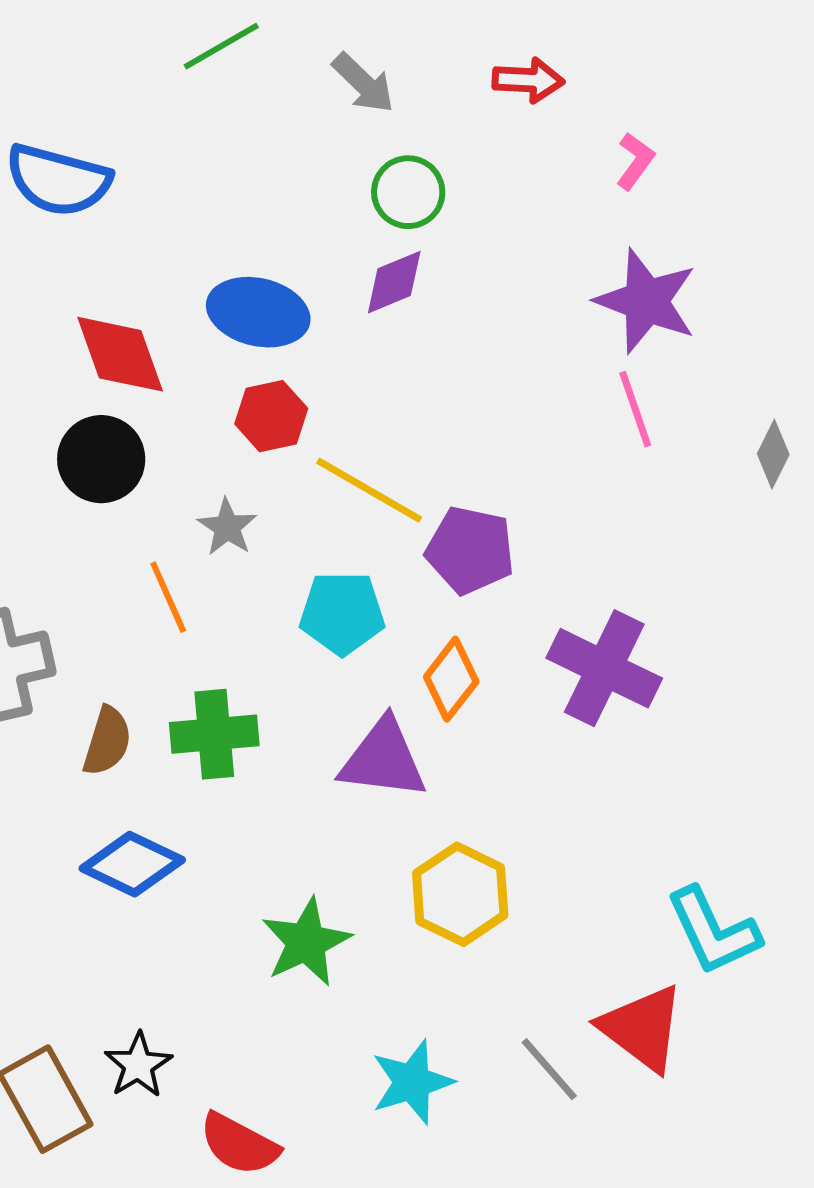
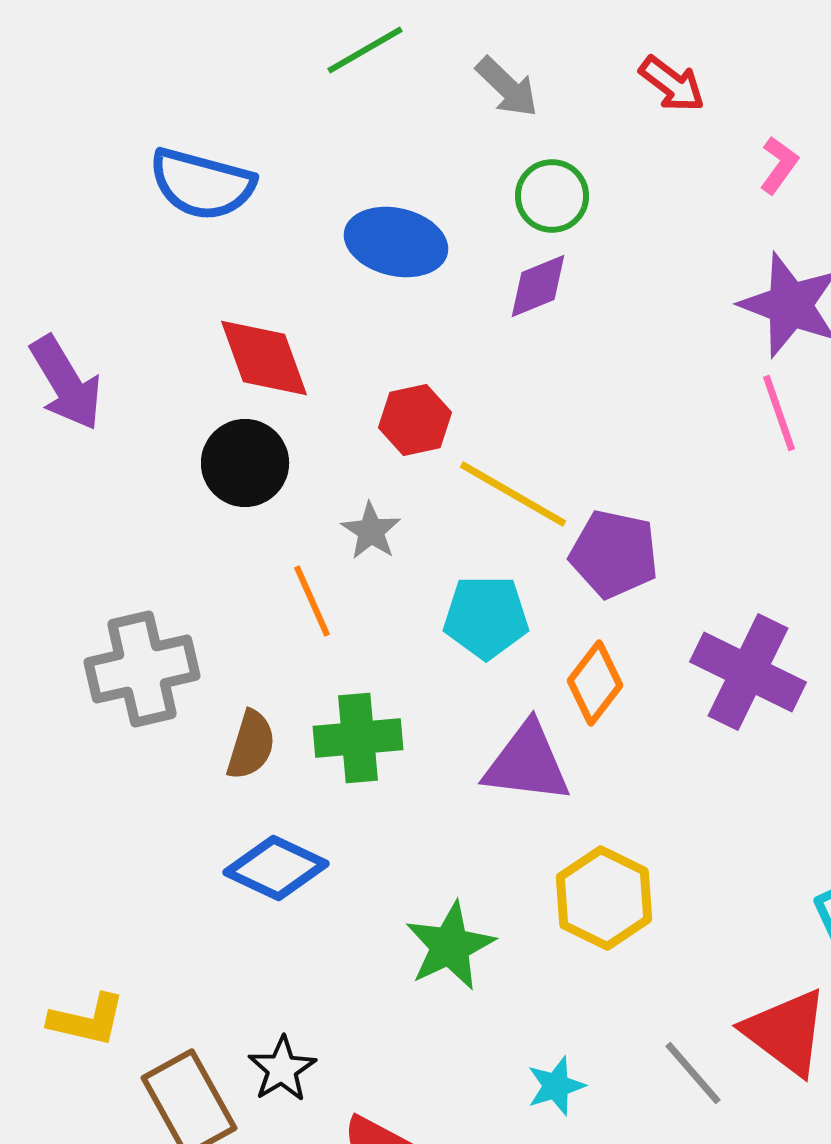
red arrow: (528, 80) -> (672, 84), turned 34
blue ellipse: (258, 312) -> (396, 242), moved
cyan star: (412, 1082) -> (556, 1086), size x0.7

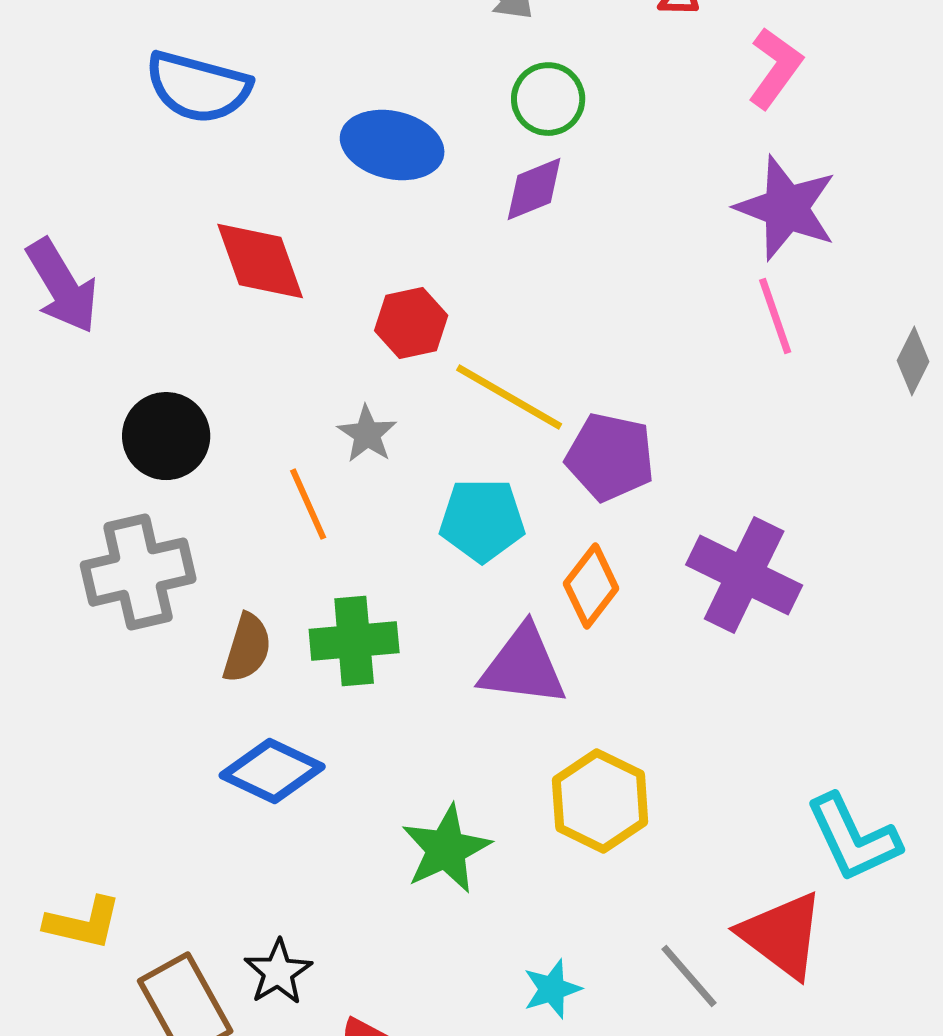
pink L-shape: (779, 165) -> (775, 68), size x1.4
black circle: (245, 463) -> (166, 436), moved

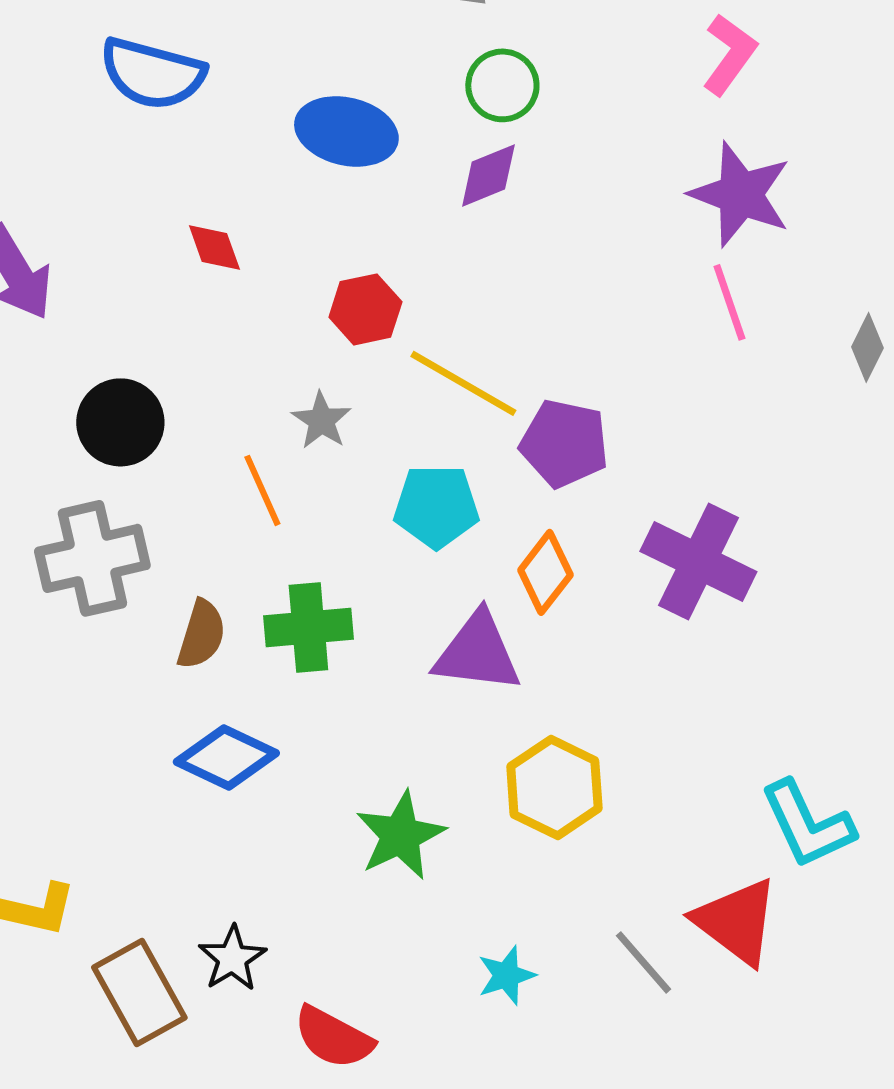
red diamond: (260, 261) -> (214, 247), size x0.6

